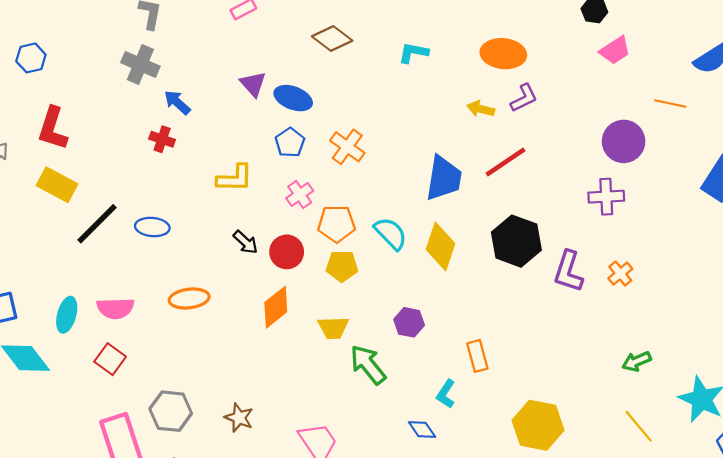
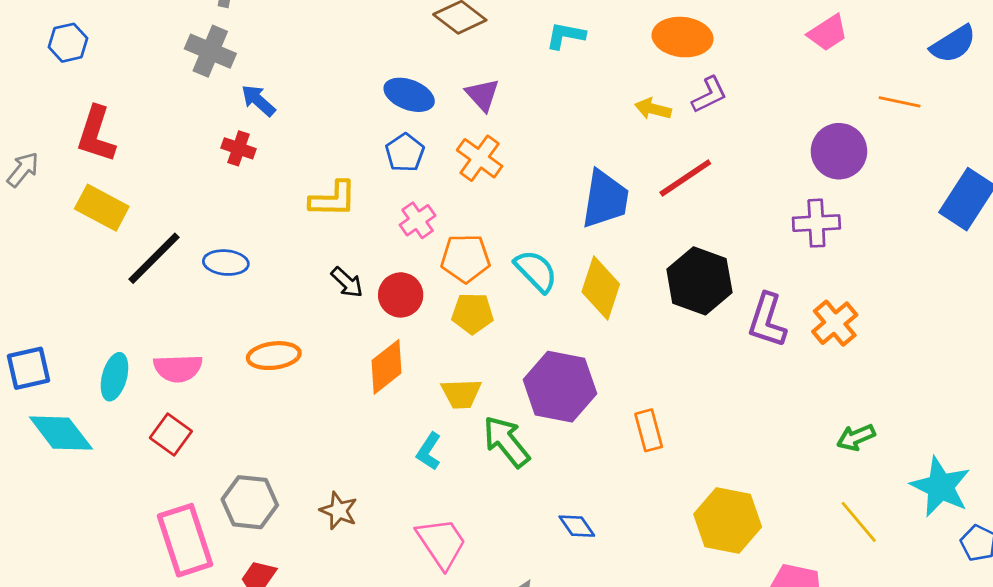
purple triangle: (253, 84) -> (482, 95), moved
orange cross: (620, 274) -> (835, 323), size x1.4
purple hexagon: (409, 322) -> (560, 387), size x1.8
cyan L-shape: (446, 394) -> (429, 451), moved

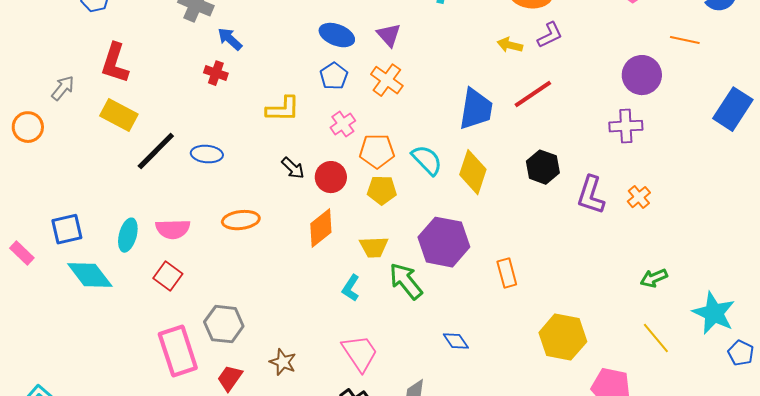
black hexagon: (699, 281) -> (543, 167), size x0.7
orange cross: (835, 323) -> (639, 197), size x0.7
brown star: (339, 511) -> (283, 362), moved

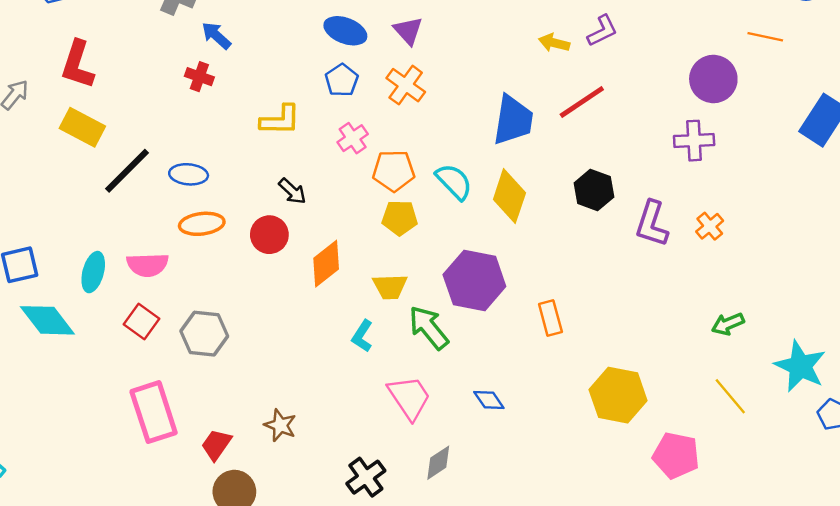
red circle: (331, 177) -> (269, 235), moved
orange ellipse: (241, 220) -> (202, 224), moved
gray hexagon: (224, 324) -> (204, 334), moved
pink trapezoid: (360, 353) -> (409, 398), moved

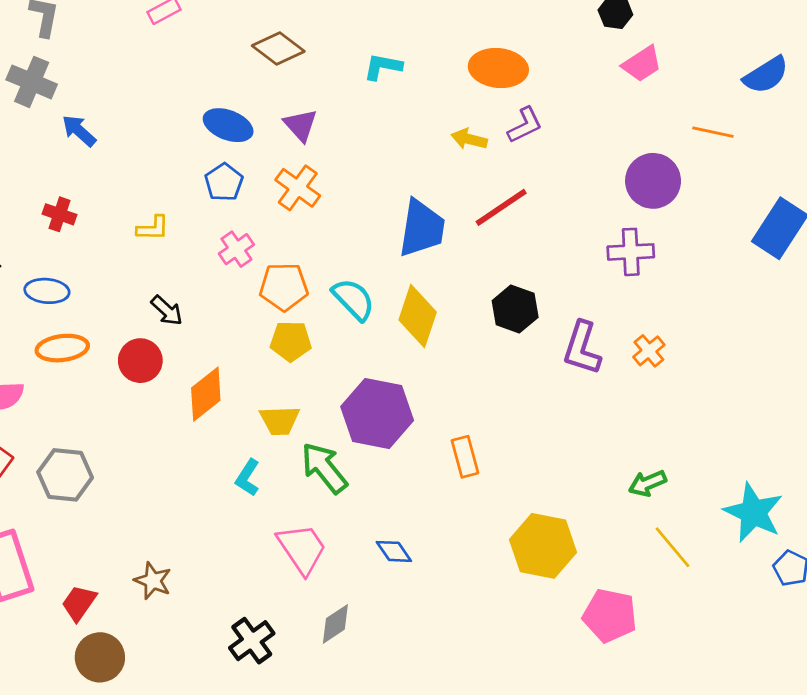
red cross: (199, 77) -> (59, 214), moved
yellow L-shape: (280, 120) -> (153, 228), size x0.7
green arrow: (728, 324) -> (647, 483), moved

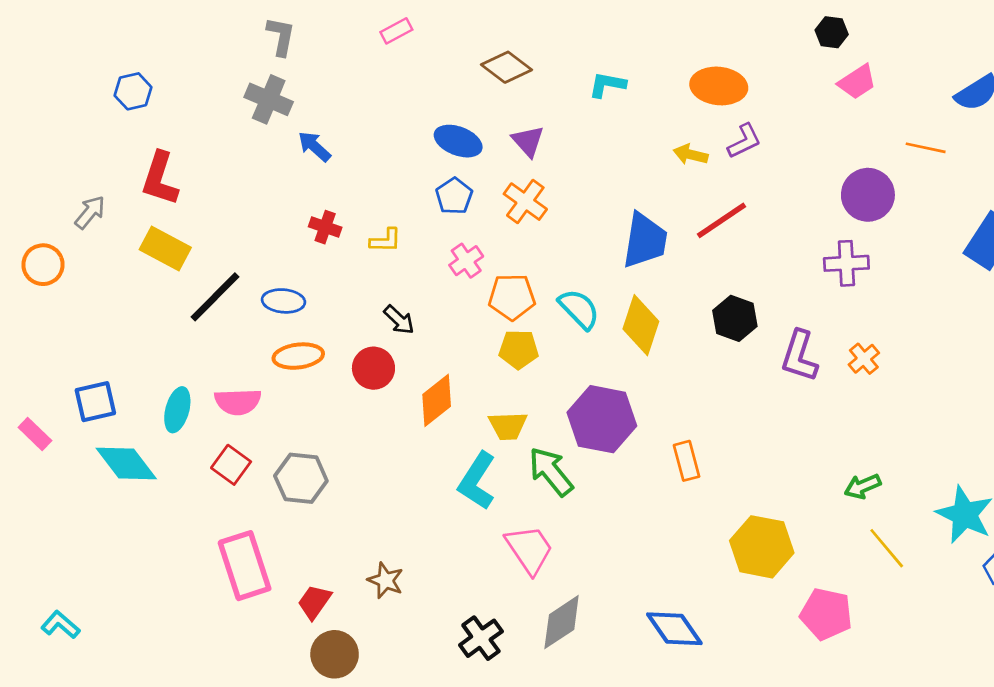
red cross: (59, 214) -> (325, 227), moved
cyan L-shape: (248, 478) -> (477, 481), size x1.6
blue diamond: (394, 551) -> (674, 629), moved, size x1.6
gray diamond: (335, 624) -> (562, 622), size x1.4

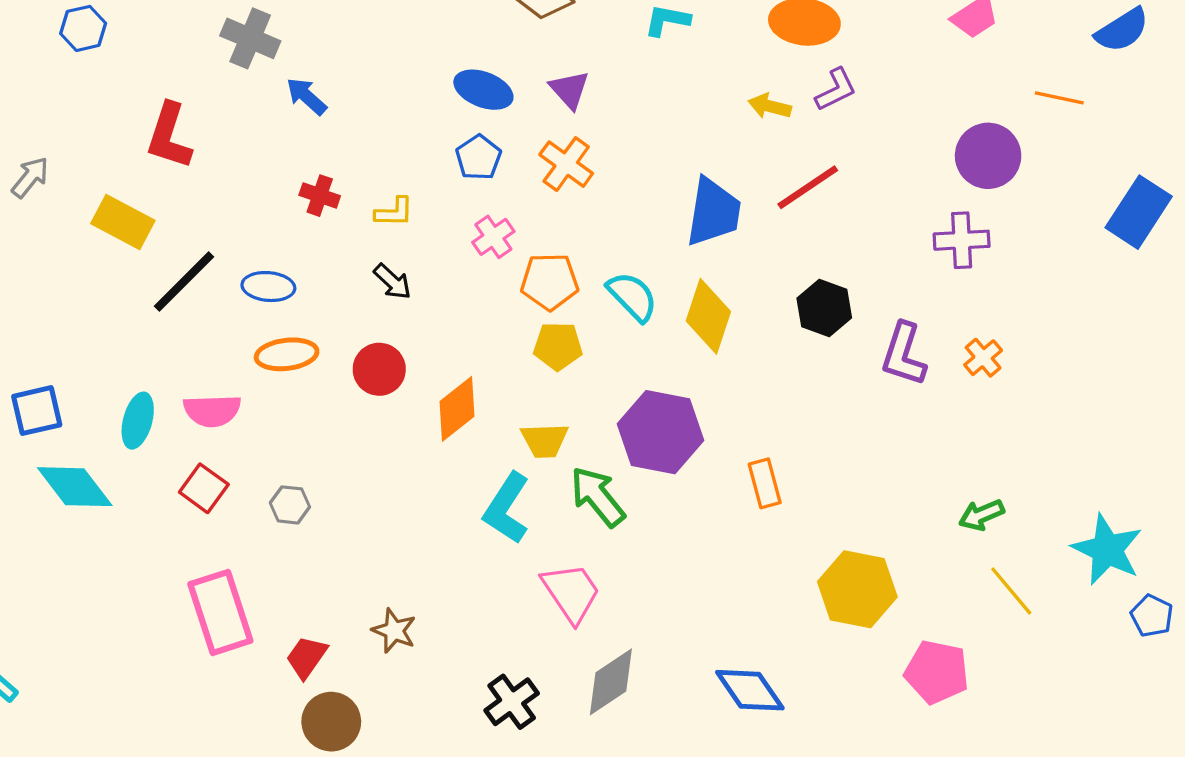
red L-shape: (160, 179) -> (169, 136), moved
black arrow: (399, 320) -> (392, 282), moved
gray hexagon: (301, 478) -> (290, 505), size x0.6

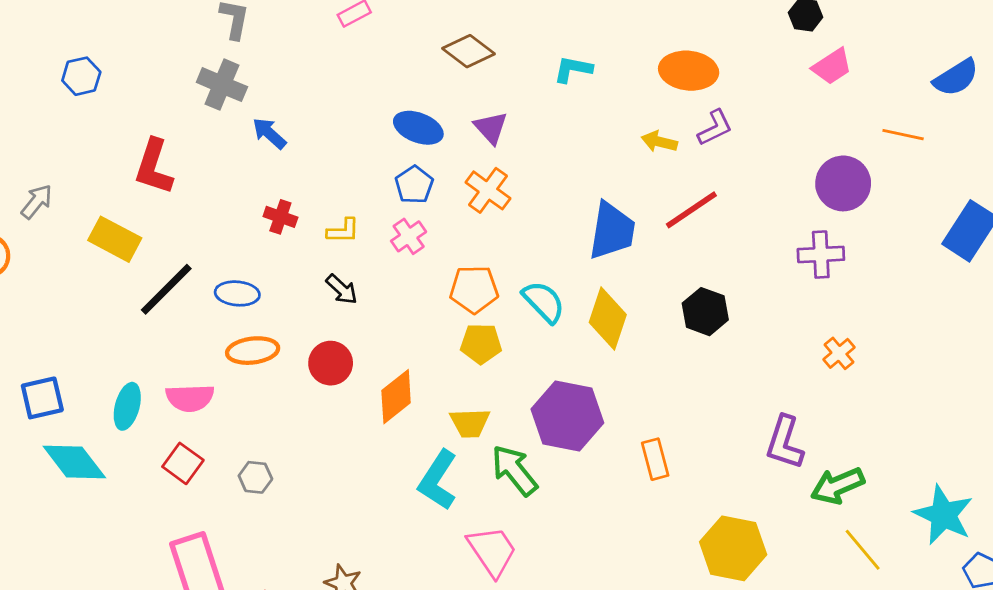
pink cross: (493, 237) -> (409, 236), moved
purple L-shape: (904, 354) -> (785, 442), moved
green arrow: (981, 515) -> (838, 486), size x1.4

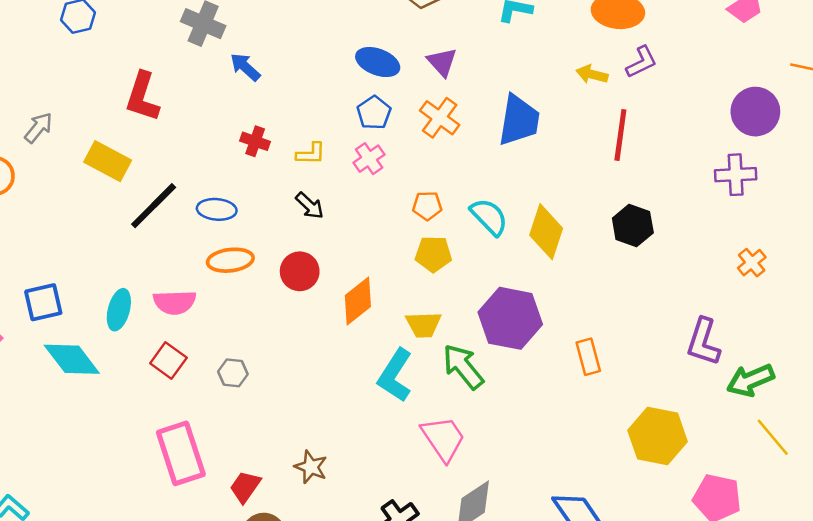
red line: (691, 210) -> (620, 135), turned -48
blue trapezoid: (612, 231) -> (519, 120), moved
orange pentagon: (474, 289) -> (427, 206), size x0.7

